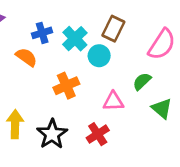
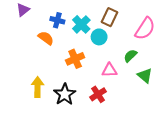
blue cross: (42, 33) -> (57, 20), turned 32

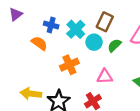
green semicircle: (130, 56) -> (114, 45), moved
yellow arrow: (38, 87) -> (31, 94), turned -84

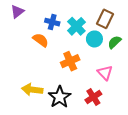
pink triangle: (105, 76) -> (105, 73), turned 49

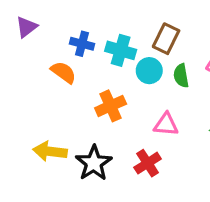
cyan cross: (76, 26) -> (121, 50), turned -30
green semicircle: (114, 42) -> (181, 76), turned -56
pink triangle: (105, 73) -> (166, 124), turned -42

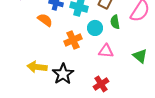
cyan circle: (149, 71) -> (95, 28), moved
red cross: (148, 163) -> (101, 84), moved

